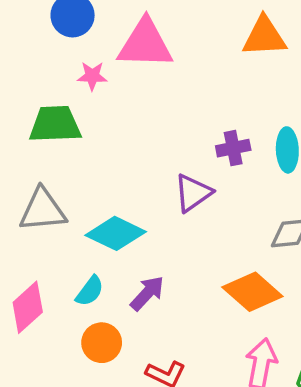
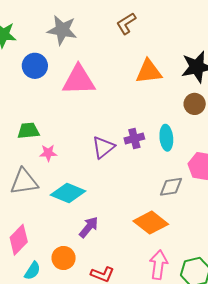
pink star: (92, 76) -> (48, 153), moved
green trapezoid: (55, 124) -> (28, 131), size x0.7
purple triangle: (193, 193) -> (103, 147), moved
cyan semicircle: (90, 291) -> (32, 271), moved

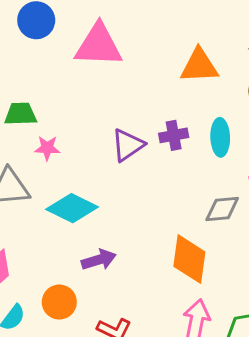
orange triangle: (149, 72) -> (199, 66), moved
orange diamond: (151, 223) -> (189, 259), turned 56
purple arrow: (89, 227) -> (99, 260), turned 30

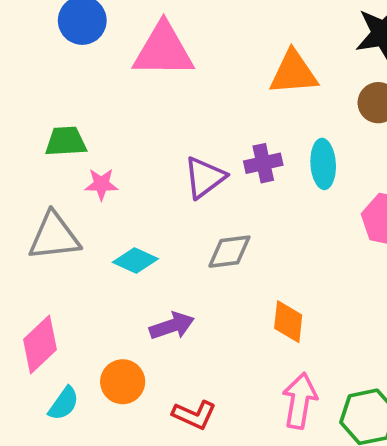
cyan diamond: (72, 208) -> (135, 261), size x0.7
gray diamond: (222, 209) -> (229, 252), moved
orange diamond: (189, 259) -> (288, 322), size x0.7

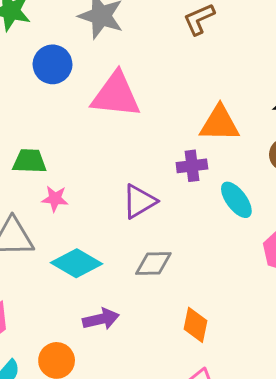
purple cross: (263, 163) -> (192, 166), moved
cyan ellipse: (323, 164) -> (236, 200), turned -39
cyan diamond: (135, 261) -> (77, 263), size x1.4

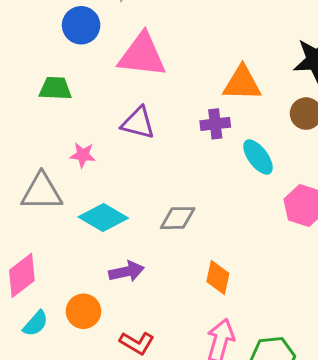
green trapezoid: (29, 161) -> (55, 88), moved
purple triangle: (139, 201) -> (138, 123), moved, turned 45

